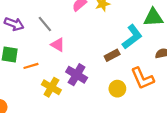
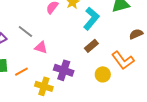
cyan L-shape: (132, 37) -> (91, 19), moved

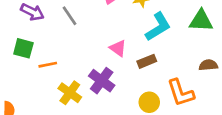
pink triangle: (41, 47) -> (118, 48), moved

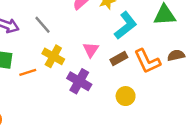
pink triangle: (118, 48) -> (91, 50), turned 35
yellow cross: (70, 93) -> (53, 56), moved
orange L-shape: (181, 93) -> (147, 61), moved

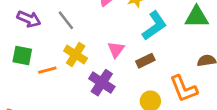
orange L-shape: (147, 61) -> (184, 89), moved

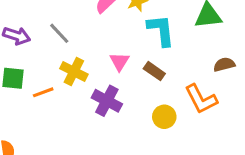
cyan L-shape: (154, 26) -> (161, 30), turned -56
brown rectangle: (145, 61) -> (154, 71), turned 66

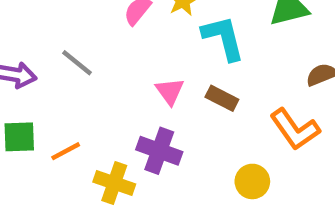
yellow cross: (74, 71) -> (114, 183), moved
yellow circle: (164, 117) -> (252, 181), moved

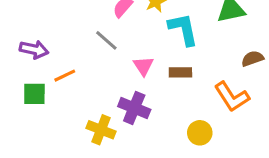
gray line: (77, 63) -> (106, 40), moved
brown rectangle: (222, 98) -> (180, 72), turned -30
orange line: (66, 151) -> (65, 76), moved

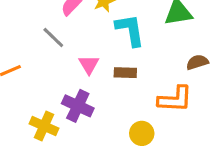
orange L-shape: (232, 97) -> (175, 99), turned -57

